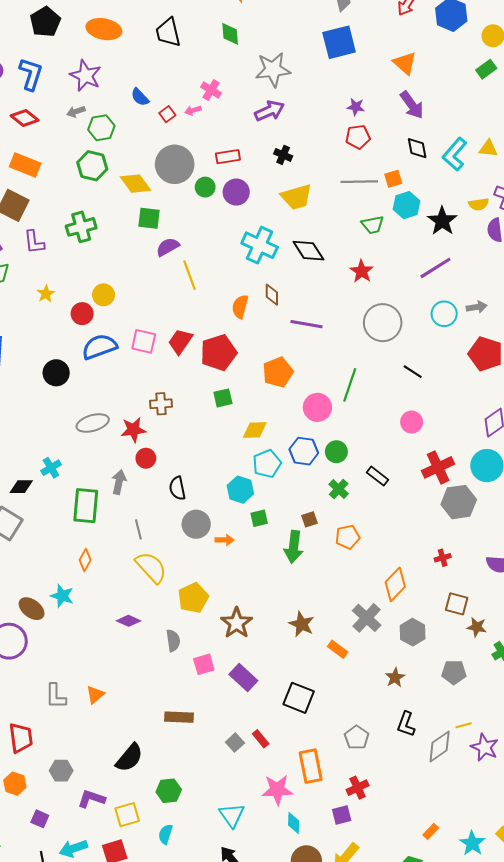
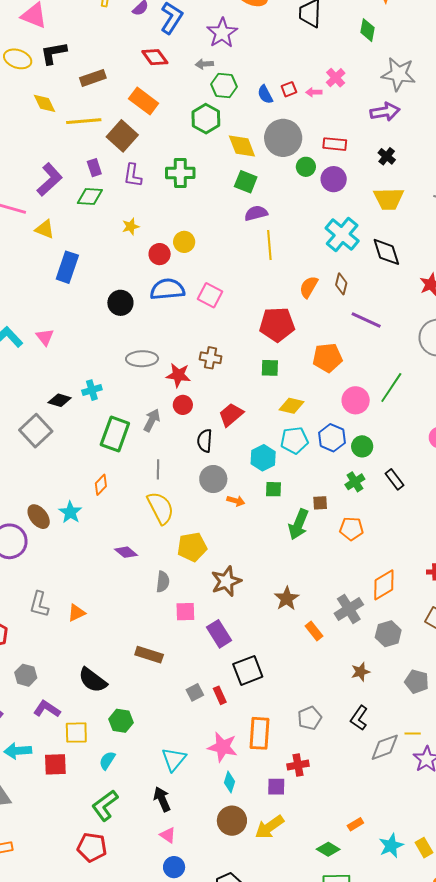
blue semicircle: (140, 97) -> (265, 94), moved
red trapezoid: (180, 341) -> (231, 415), moved
black square: (299, 698) -> (248, 670), moved, turned 32
black semicircle: (129, 758) -> (93, 680), turned 72

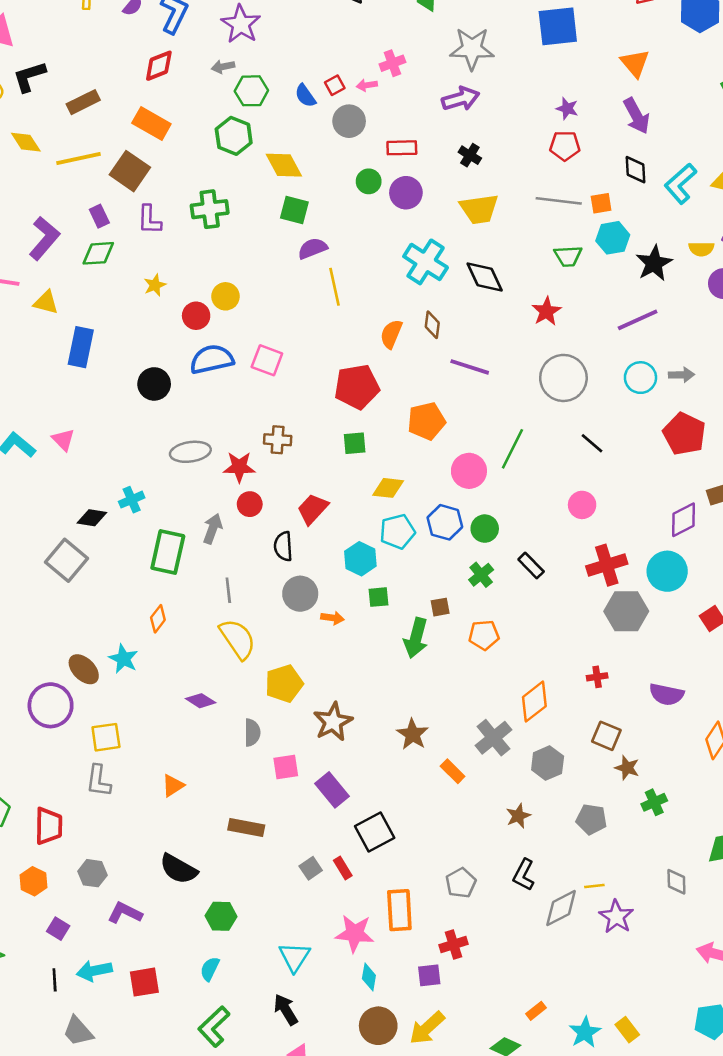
red diamond: (155, 57) -> (159, 66), turned -68
pink cross: (336, 78) -> (392, 63), turned 30
gray circle: (283, 138) -> (349, 121), moved, size x0.7
orange triangle: (76, 613) -> (173, 786), moved
yellow square: (76, 733) -> (106, 737), moved

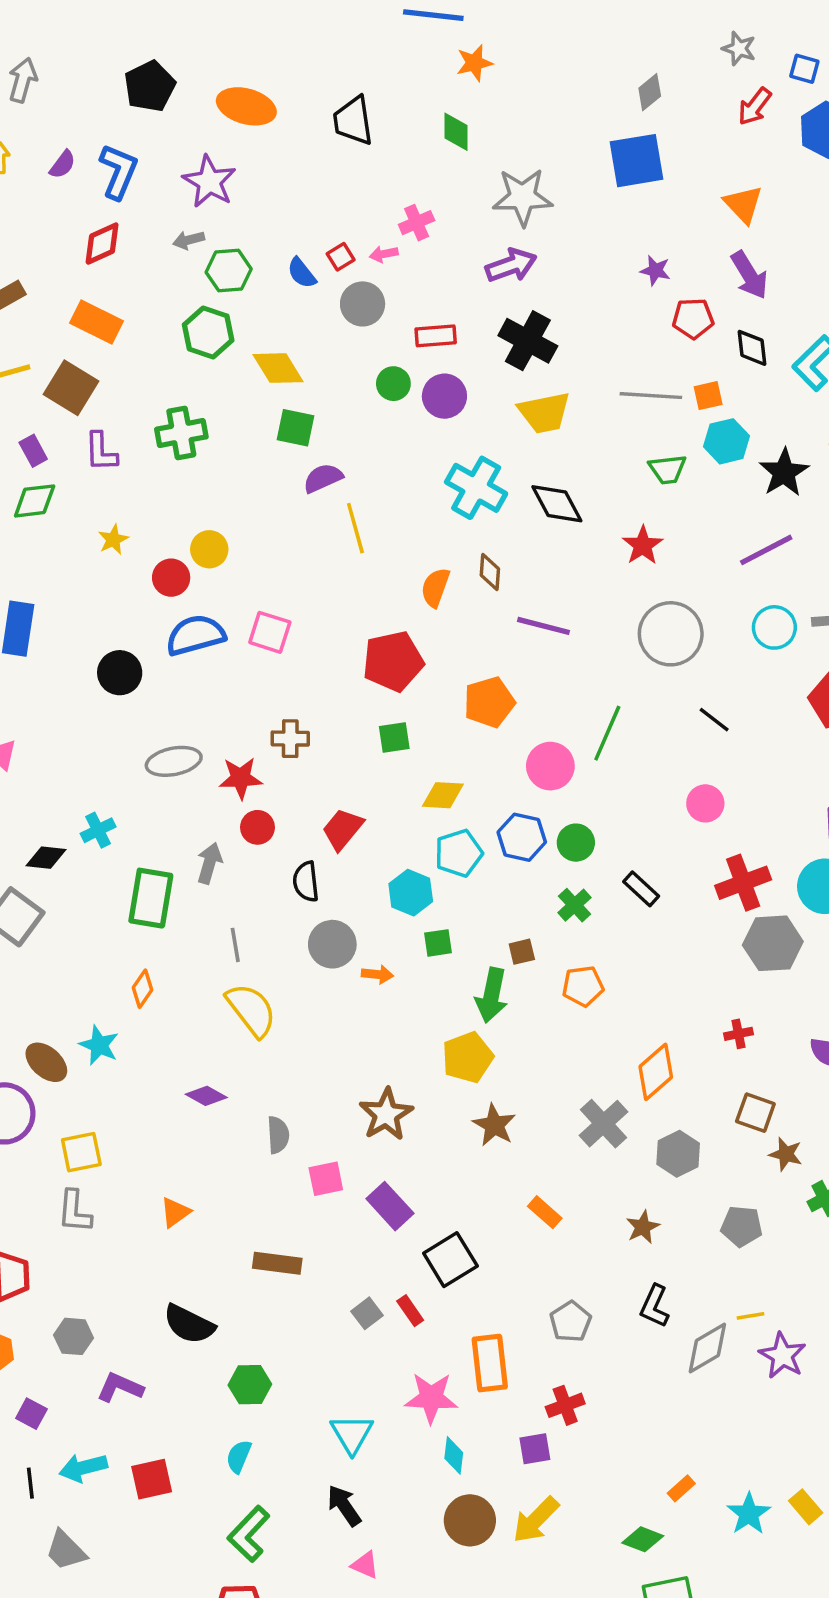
red pentagon: (565, 146) -> (693, 318), moved
black cross: (470, 155) -> (528, 341), size x1.8
yellow pentagon: (284, 684) -> (468, 1057), moved
orange rectangle: (453, 771) -> (545, 1212), moved

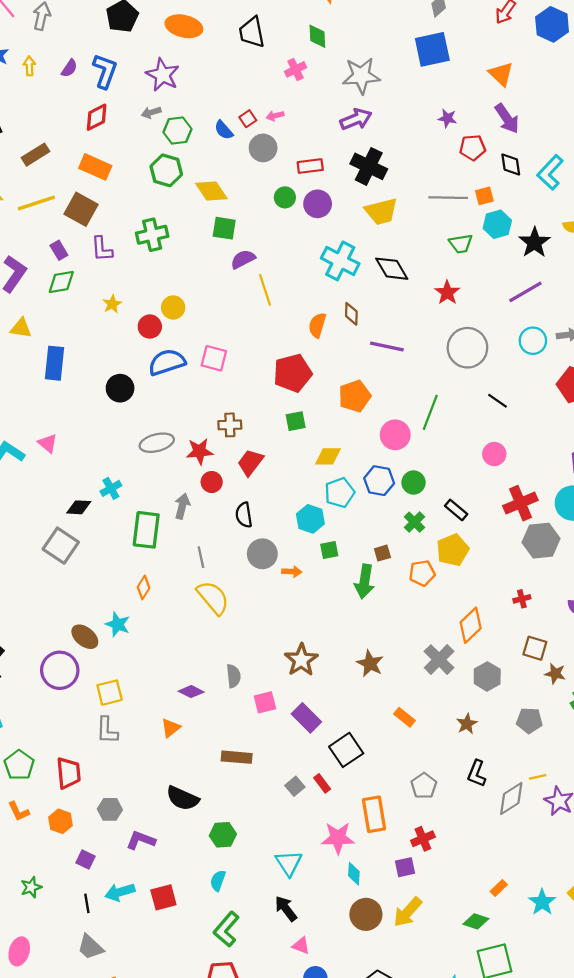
pink cross: (417, 223) -> (295, 69), moved
red trapezoid: (343, 829) -> (250, 462), moved
yellow pentagon: (468, 1057) -> (453, 550), moved
purple diamond: (206, 1096) -> (191, 692), moved
gray trapezoid: (66, 1550) -> (90, 947), moved

